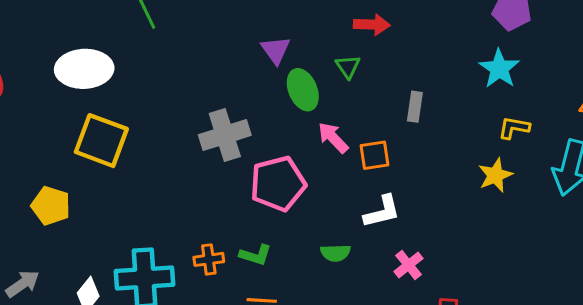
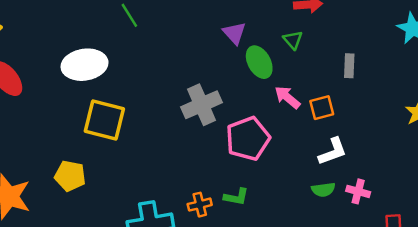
green semicircle: (335, 253) -> (323, 190), moved
pink cross: (408, 265) -> (358, 191), turned -30

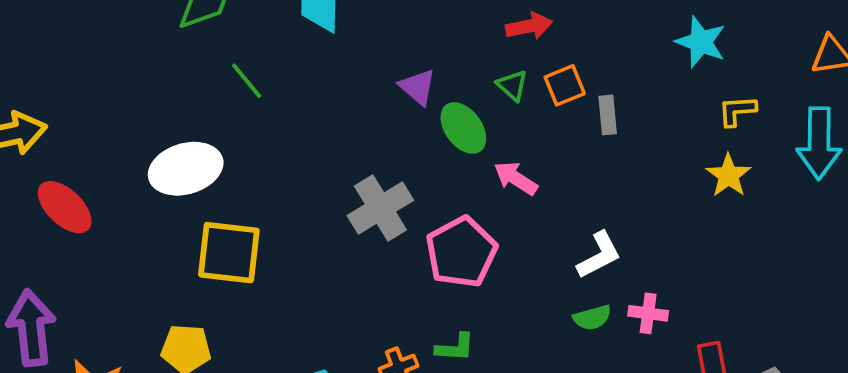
orange square: (322, 108) -> (565, 85), moved

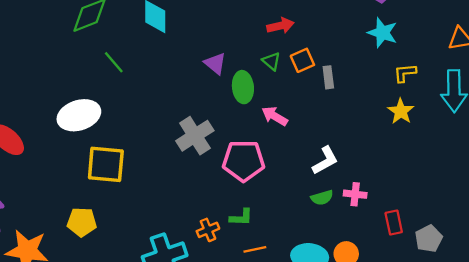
green ellipse: (463, 128) -> (243, 87), turned 32
pink pentagon: (461, 252) -> (244, 161), turned 30

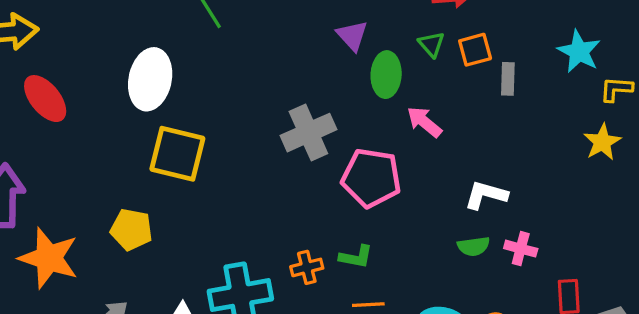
cyan star: (382, 33) -> (579, 51), moved
white ellipse: (79, 115) -> (150, 79), turned -69
white L-shape: (325, 160) -> (486, 195), turned -144

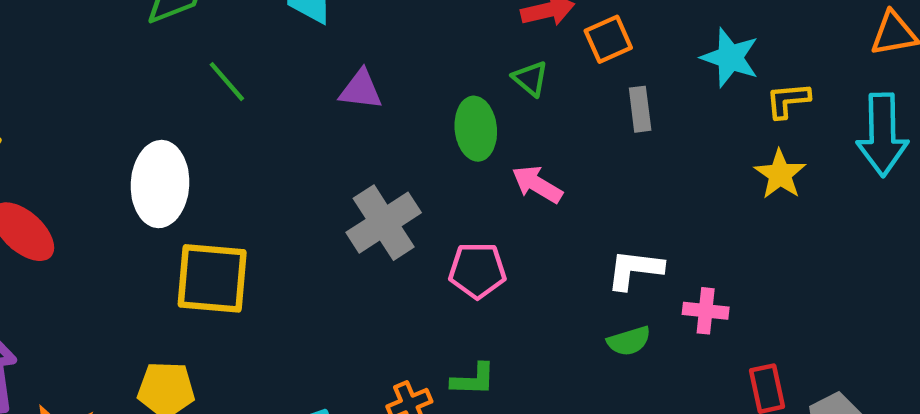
purple triangle: (352, 36) -> (361, 90), moved, turned -32
orange square: (475, 50) -> (608, 39), moved
pink pentagon: (371, 178) -> (477, 270), size x0.7
pink cross: (521, 249) -> (706, 311), moved

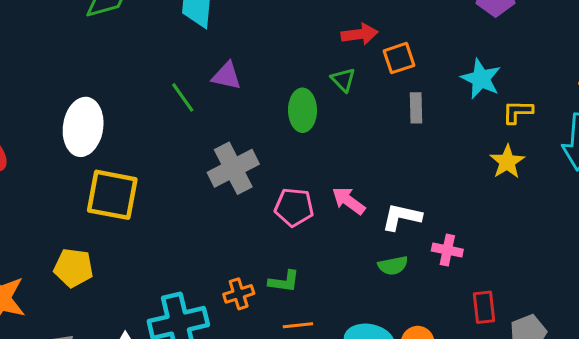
green line: (227, 82) -> (183, 97), moved
pink arrow: (537, 184) -> (349, 201), moved

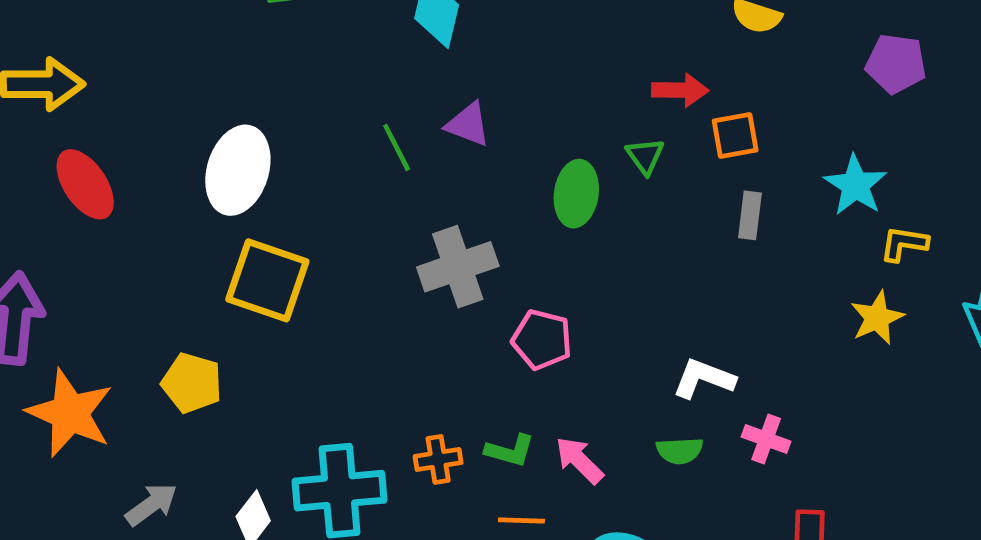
pink arrow: (349, 201) -> (579, 460), moved

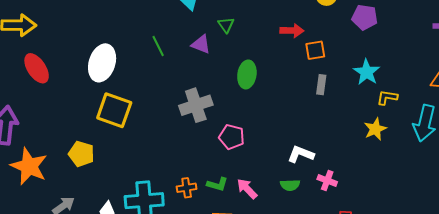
purple pentagon: (896, 64) -> (365, 17), moved
green line: (397, 147) -> (158, 46), moved
green triangle: (645, 156) -> (226, 25), moved

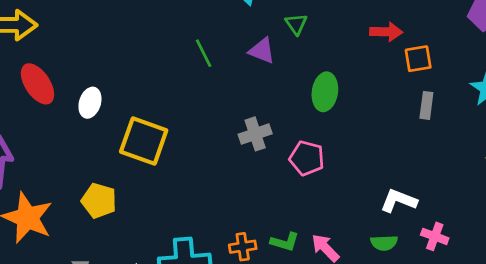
white ellipse: (102, 63) -> (90, 103), moved, size x0.6
gray cross: (196, 105) -> (255, 134), size x0.7
pink pentagon: (232, 137) -> (307, 158), moved

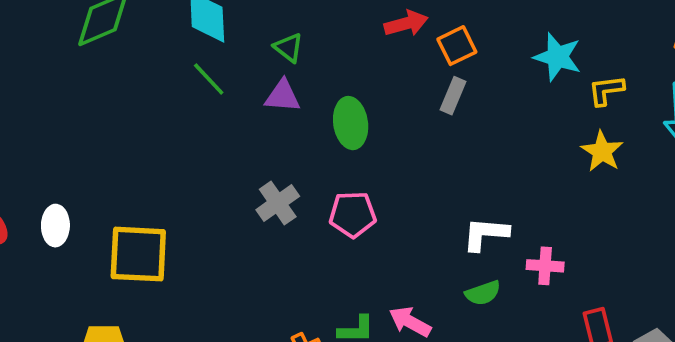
purple triangle: (262, 51) -> (283, 96), moved
green line: (204, 53) -> (209, 79), moved
gray rectangle: (426, 105) -> (453, 96), moved, turned 32

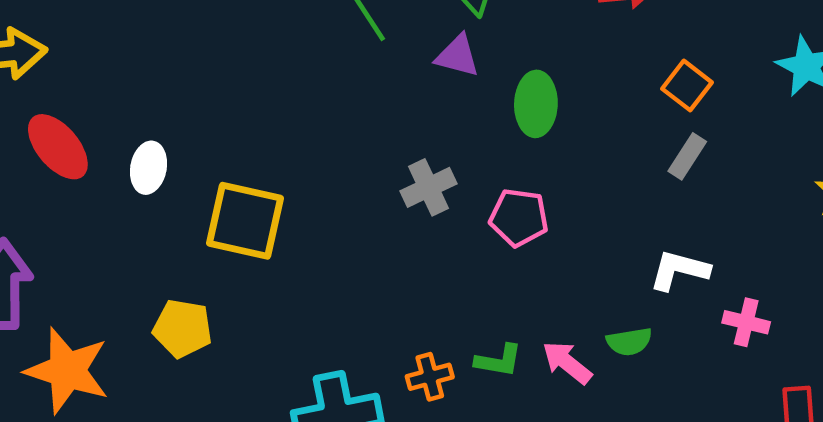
orange square: (457, 46) -> (687, 86), moved, turned -36
gray rectangle: (453, 96) -> (687, 156), moved
green semicircle: (483, 293) -> (629, 342), moved

